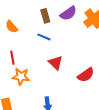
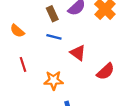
red triangle: (56, 63) -> (78, 53), moved
orange star: (21, 77) -> (54, 80), moved

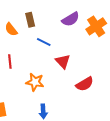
brown rectangle: (52, 14) -> (30, 20), moved

